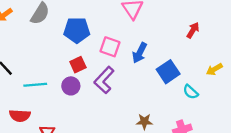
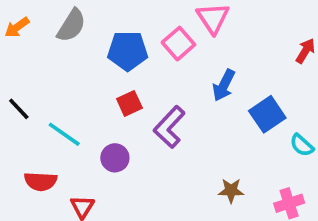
pink square: (110, 47) -> (178, 44), moved, turned 30
cyan line: (35, 85) -> (64, 134), turned 40
purple circle: (71, 86) -> (115, 158), moved

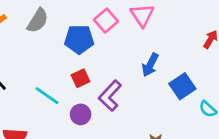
pink square: (178, 44) -> (106, 21), moved
cyan line: (64, 134) -> (47, 96), moved
purple circle: (115, 158) -> (81, 114), moved

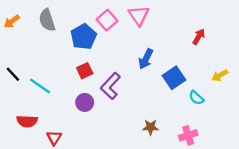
gray semicircle: (38, 21) -> (47, 20), turned 130
blue pentagon: (79, 39) -> (83, 37), turned -30
cyan line: (47, 96) -> (40, 86), moved

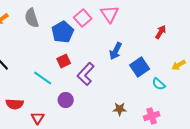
cyan line: (40, 86) -> (43, 78), moved
purple circle: (85, 102) -> (66, 100), moved

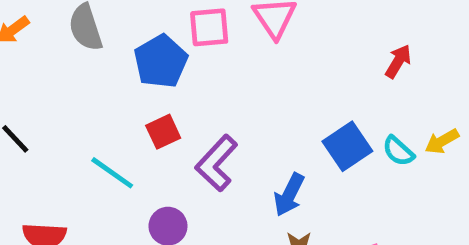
pink square: (83, 18) -> (209, 27), turned 36
blue arrow: (116, 51) -> (289, 195), moved
cyan semicircle: (159, 84) -> (398, 151), moved

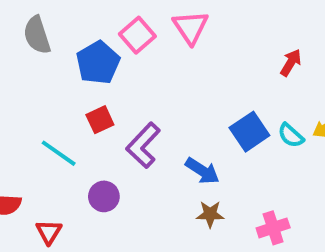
pink square: (209, 27) -> (137, 35), turned -36
blue arrow: (289, 195) -> (202, 171), turned -84

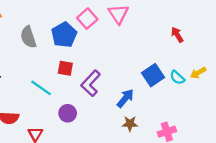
gray semicircle: (37, 35) -> (28, 37), moved
red arrow: (291, 63) -> (177, 35), turned -63
red square: (100, 120) -> (65, 68), turned 35
blue arrow: (202, 171) -> (125, 98), turned -84

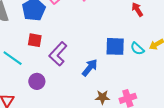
blue square: (153, 75) -> (115, 46), turned 36
brown star: (130, 124) -> (102, 97), moved

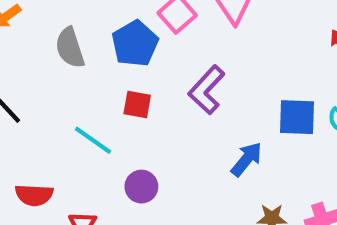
purple L-shape: (58, 54) -> (207, 90), moved

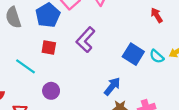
blue square: (297, 117) -> (133, 54), turned 30
blue arrow: (247, 159) -> (112, 86), moved

